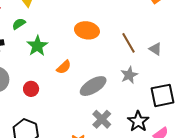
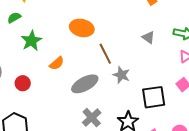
brown line: (129, 43) -> (105, 54), moved
gray triangle: (155, 49) -> (148, 37), moved
gray star: (129, 75) -> (121, 75), turned -30

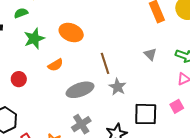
orange ellipse: (82, 28) -> (71, 33), moved

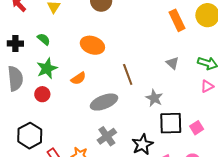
green semicircle: (21, 13) -> (44, 39), moved, turned 64
green star: (34, 39) -> (47, 68), moved
gray star: (118, 87) -> (154, 98), moved
pink square: (177, 106) -> (197, 128), moved

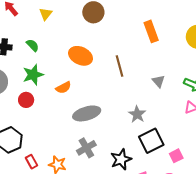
orange rectangle: (177, 20) -> (151, 31), moved
brown line: (128, 74) -> (119, 66), moved
black square: (171, 123) -> (151, 141), turned -30
pink square: (197, 128) -> (176, 156), moved

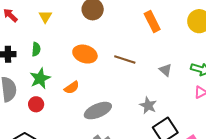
green semicircle: (33, 45) -> (36, 49), turned 56
brown line: (119, 66) -> (125, 59), turned -50

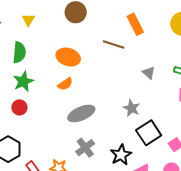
green semicircle: (36, 49) -> (19, 52), size x1.5
brown line: (125, 59) -> (114, 45), moved
orange semicircle: (72, 88) -> (65, 84), moved

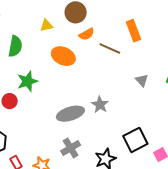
yellow triangle: (28, 20) -> (46, 25), moved, turned 40
green star: (23, 82) -> (27, 81), moved
orange semicircle: (65, 84) -> (87, 34), moved
gray star: (131, 108) -> (100, 105), moved

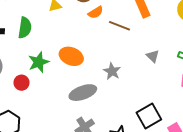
orange ellipse: (63, 56) -> (71, 56), moved
gray star: (100, 105) -> (112, 71), moved

